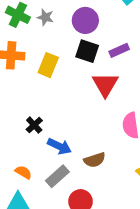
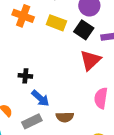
yellow rectangle: (48, 65) -> (56, 23), moved, turned 72
black cross: (34, 125) -> (25, 76), turned 32

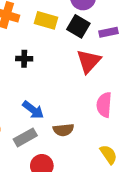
black cross: (25, 76) -> (24, 59), moved

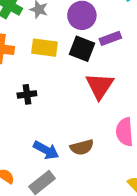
purple rectangle: (109, 32) -> (110, 38), moved
brown semicircle: (63, 130) -> (82, 147), moved

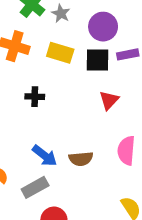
black square: (82, 49) -> (97, 60), turned -30
red triangle: (100, 86) -> (109, 100), size x0.7

